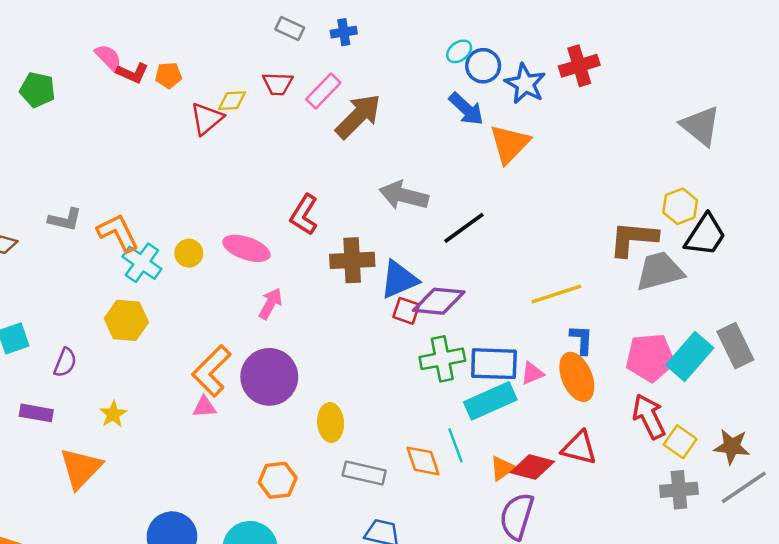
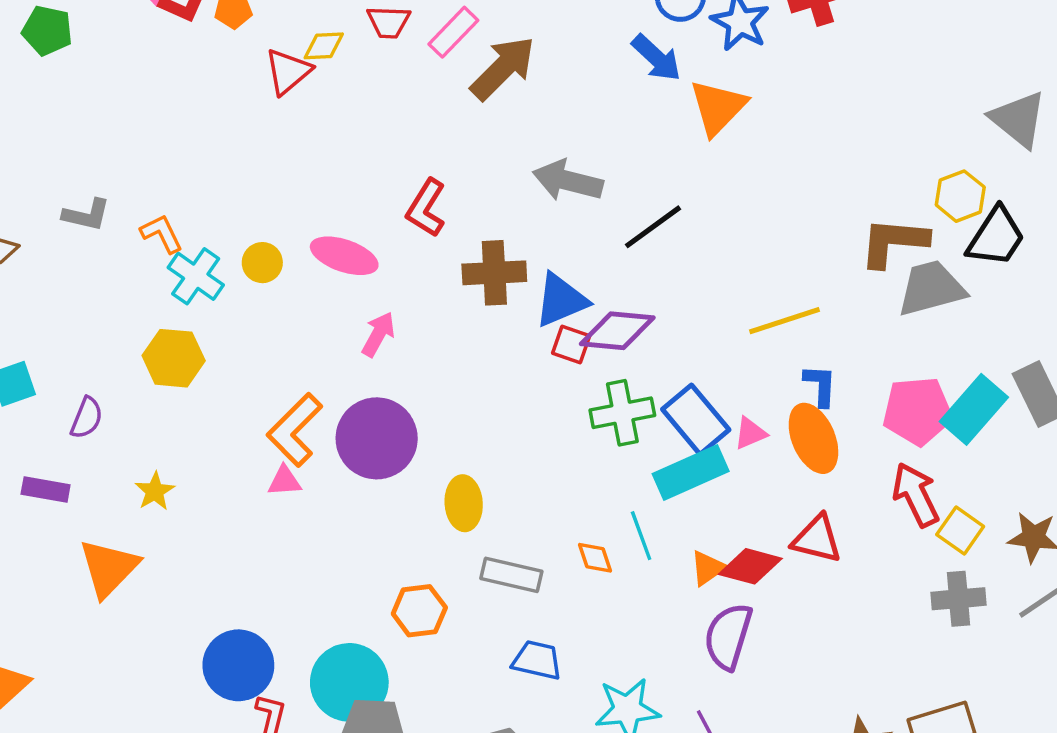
gray triangle: (701, 126) -> (1018, 119), moved
orange L-shape: (118, 233) -> (162, 234), size x0.7
blue rectangle: (494, 364) -> (696, 420), turned 48
orange diamond: (423, 461) -> (595, 558), size x0.7
orange hexagon: (278, 480) -> (419, 611), moved

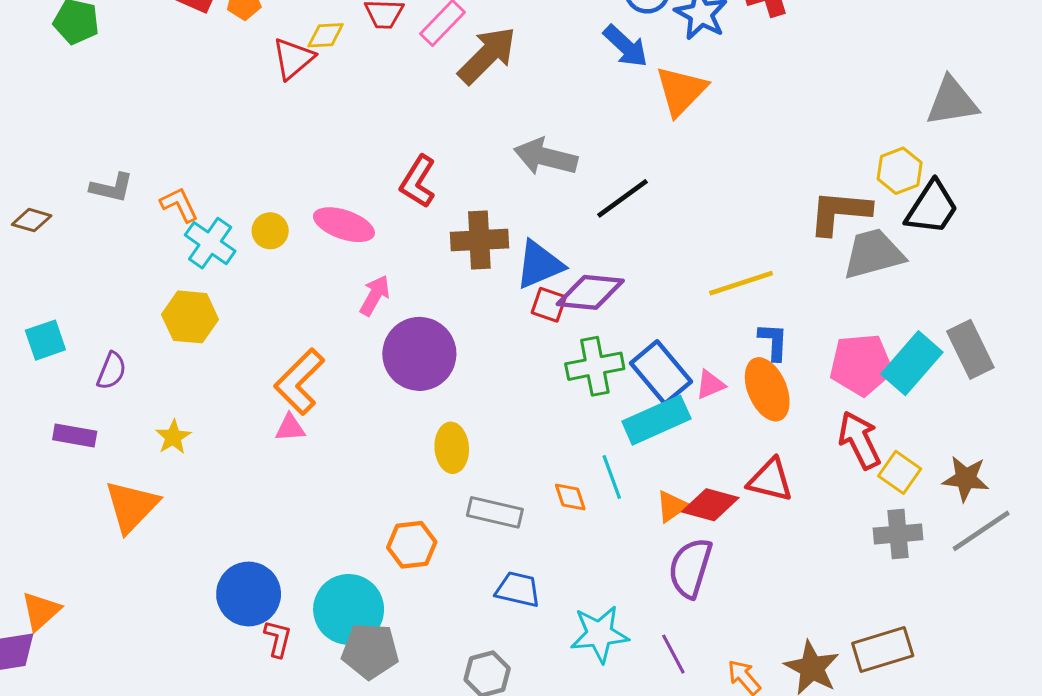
gray triangle: (1018, 119) -> (952, 102), turned -48
purple circle: (377, 438) -> (419, 354), moved

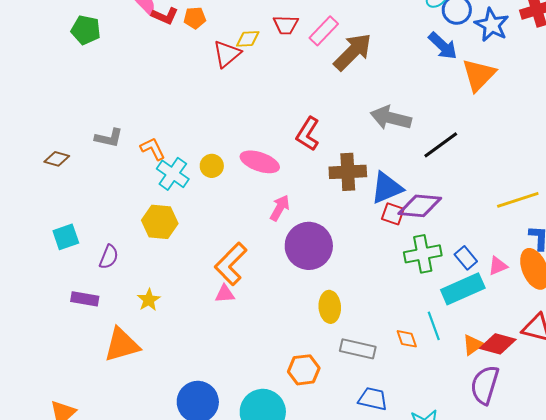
blue rectangle: (661, 372) -> (466, 258), size x0.6
orange triangle: (132, 506) -> (122, 345), turned 30

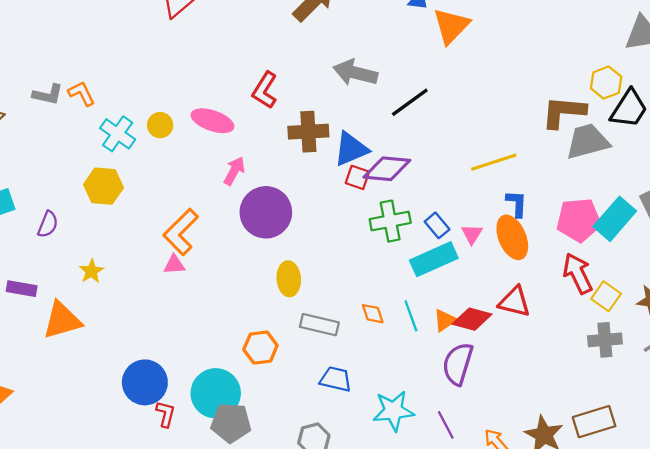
orange L-shape: (153, 149) -> (82, 93), moved
pink triangle: (498, 266) -> (472, 234), turned -35
purple rectangle: (85, 299) -> (22, 289), moved
cyan line: (434, 326) -> (411, 316), moved

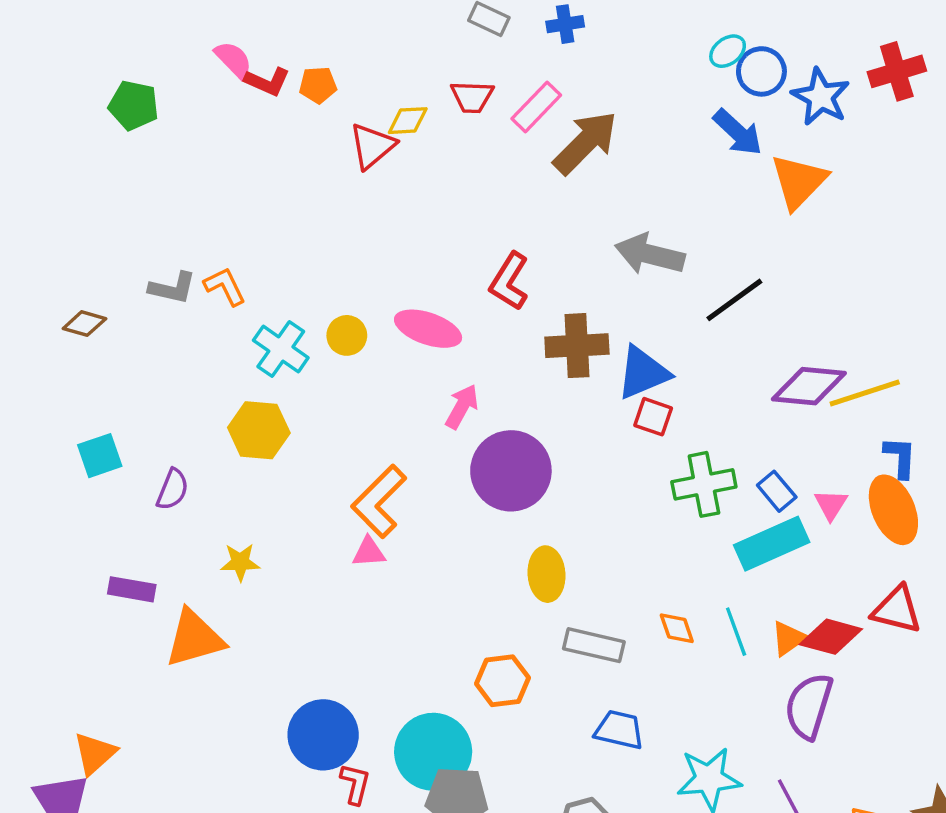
purple diamond: (387, 169) -> (809, 386), moved
yellow star: (91, 271) -> (240, 562), turned 30

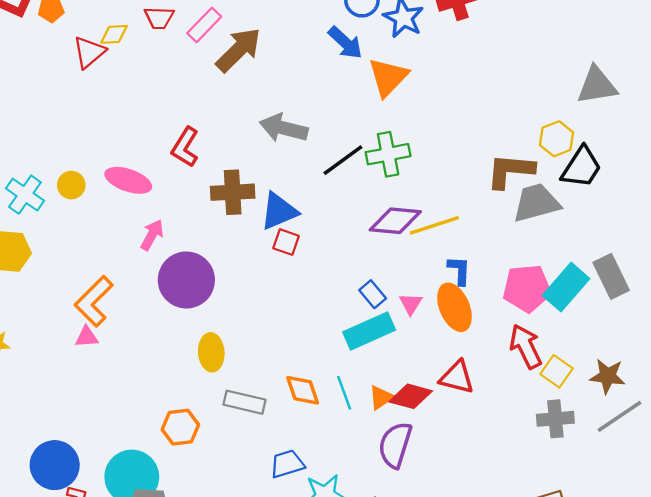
green cross: (704, 484) -> (388, 154), moved
orange diamond: (677, 628) -> (303, 390), size x1.4
blue trapezoid: (619, 730) -> (287, 464), moved, turned -30

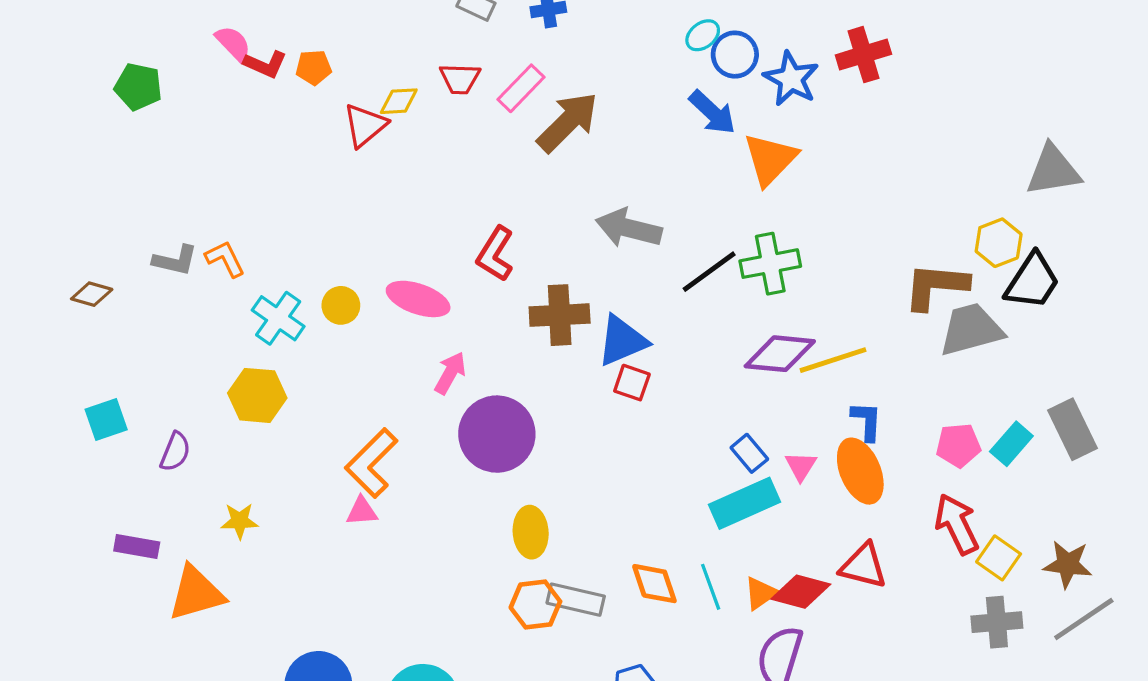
cyan rectangle: (566, 287) -> (1011, 444), size x0.7
pink pentagon: (527, 288) -> (958, 445), size x0.7
orange hexagon: (180, 427) -> (535, 604), moved

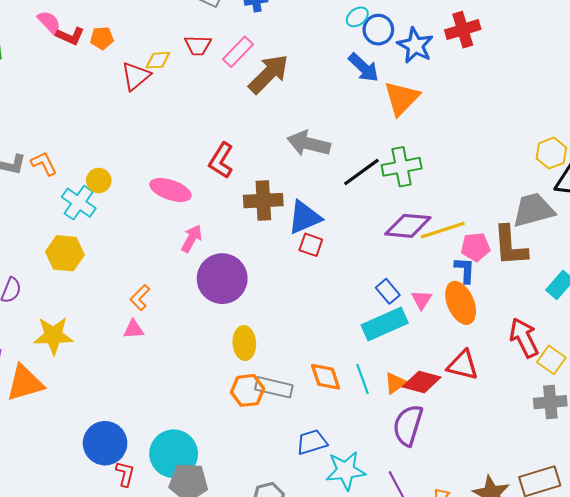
brown L-shape: (936, 286) -> (510, 246), moved, turned -99
yellow circle: (341, 305) -> (99, 180), moved
pink pentagon: (958, 445) -> (475, 247), moved
orange L-shape: (371, 463) -> (140, 298), size x0.6
yellow star: (240, 521) -> (53, 336), size x1.6

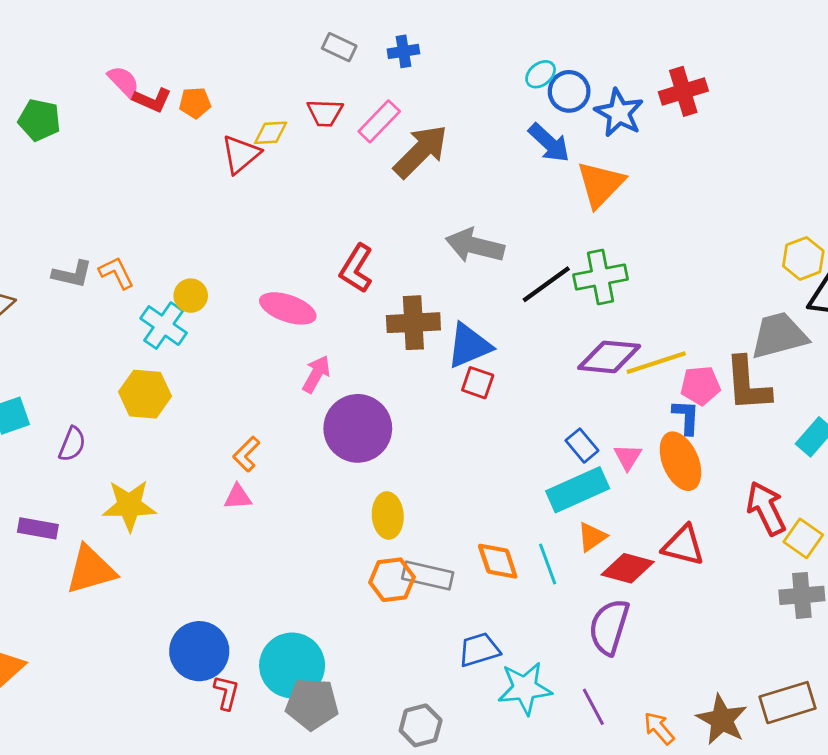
orange triangle: (395, 383) -> (592, 537), moved

